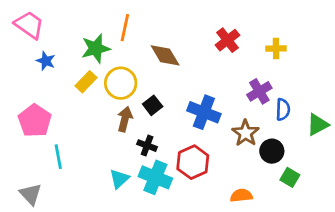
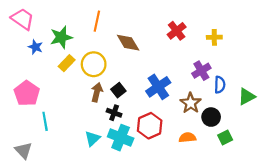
green star: (96, 48) -> (61, 37), moved
black square: (153, 105) -> (118, 90), moved
blue cross: (204, 112) -> (158, 87), turned 35
green square: (290, 177) -> (225, 138), turned 32
orange semicircle: (241, 195) -> (187, 138), moved

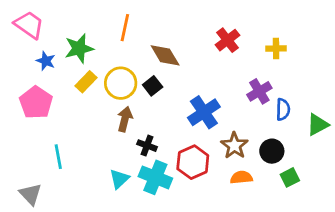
black square: (118, 90) -> (153, 86), moved
pink pentagon: (27, 93) -> (36, 103), moved
brown star: (191, 103) -> (234, 146), moved

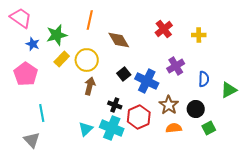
black square: (153, 86) -> (124, 74), moved
purple cross: (259, 91) -> (176, 66), moved
blue cross: (204, 112) -> (147, 81), turned -30
black cross: (147, 146) -> (115, 105), moved
gray triangle: (30, 194) -> (32, 140), moved

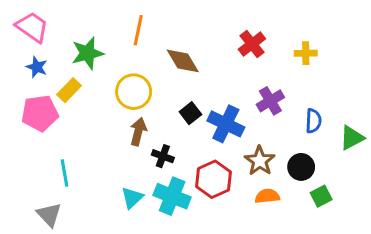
blue star: (33, 44) -> (37, 67), moved
yellow rectangle: (62, 59) -> (69, 90), moved
pink pentagon: (26, 74) -> (40, 113), turned 30
black cross: (115, 105) -> (163, 156), moved

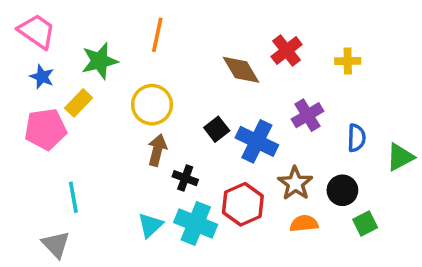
brown diamond: (183, 61) -> (241, 70), moved

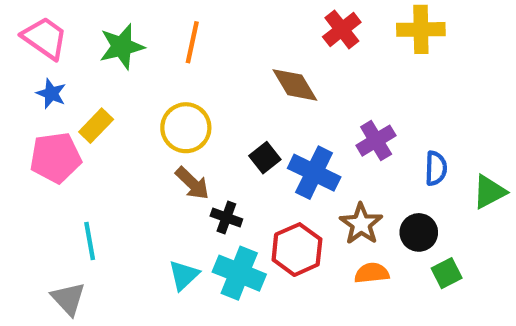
red cross: (287, 51) -> (342, 29), moved
green star: (100, 61) -> (122, 47), moved
yellow cross: (348, 61) -> (421, 29), moved, size x1.5
brown arrow: (157, 150) -> (192, 183), turned 120

